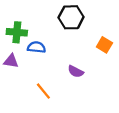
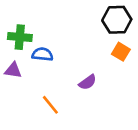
black hexagon: (71, 17) -> (117, 20), moved
purple semicircle: (76, 71) -> (88, 82), turned -63

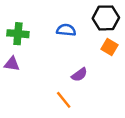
blue semicircle: (42, 54) -> (66, 30), moved
orange line: (50, 105) -> (64, 100), moved

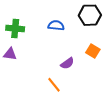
orange square: (110, 47) -> (93, 51), moved

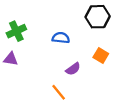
blue semicircle: (56, 25) -> (61, 38), moved
green cross: (15, 29) -> (16, 31), turned -30

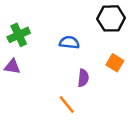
purple semicircle: (73, 69) -> (83, 78), turned -48

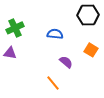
purple semicircle: (83, 78) -> (66, 62), turned -56

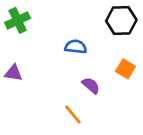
green cross: (15, 28) -> (18, 20), moved

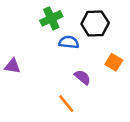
green cross: (18, 20) -> (51, 18), moved
black hexagon: (121, 20) -> (95, 23), moved

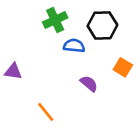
orange line: (66, 104) -> (46, 112), moved

